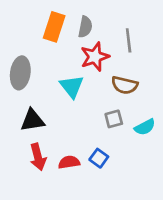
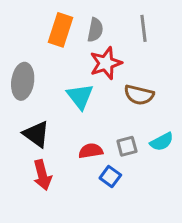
gray line: (129, 40) -> (144, 28), moved
gray square: (114, 119) -> (127, 146), moved
black triangle: (32, 120) -> (36, 134), turned 45
red semicircle: (69, 162) -> (91, 151), moved

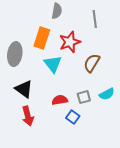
orange rectangle: (60, 30) -> (42, 38), moved
gray semicircle: (95, 30) -> (57, 11), moved
brown semicircle: (139, 95) -> (92, 63), turned 108

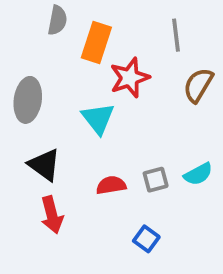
gray semicircle: (57, 11) -> (57, 20), moved
orange rectangle: (42, 38) -> (96, 43), moved
brown semicircle: (92, 63) -> (198, 85), moved
blue square: (73, 117) -> (146, 239), moved

